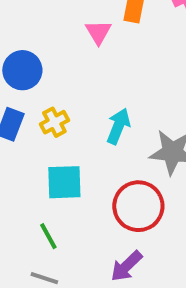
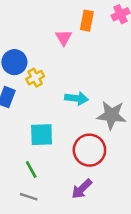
yellow cross: (54, 122) -> (35, 78), moved
cyan arrow: (118, 126) -> (77, 98), turned 75

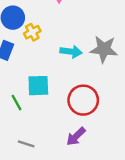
gray star: (111, 115) -> (104, 49), moved
green line: (31, 170) -> (16, 103), moved

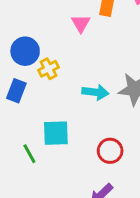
red circle: (83, 100) -> (110, 151), size x0.7

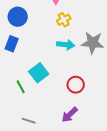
yellow cross: (49, 69) -> (64, 20), moved
cyan square: (56, 133) -> (39, 73), turned -36

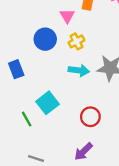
blue circle: (18, 17) -> (45, 39), moved
blue rectangle: (12, 44) -> (16, 69), turned -42

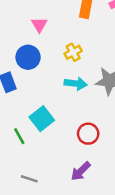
pink triangle: (67, 16) -> (39, 25), moved
blue circle: (45, 39) -> (28, 57), moved

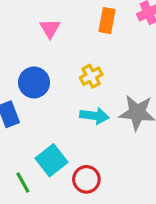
pink triangle: (39, 25) -> (50, 29), moved
red circle: (88, 134) -> (86, 179), moved

